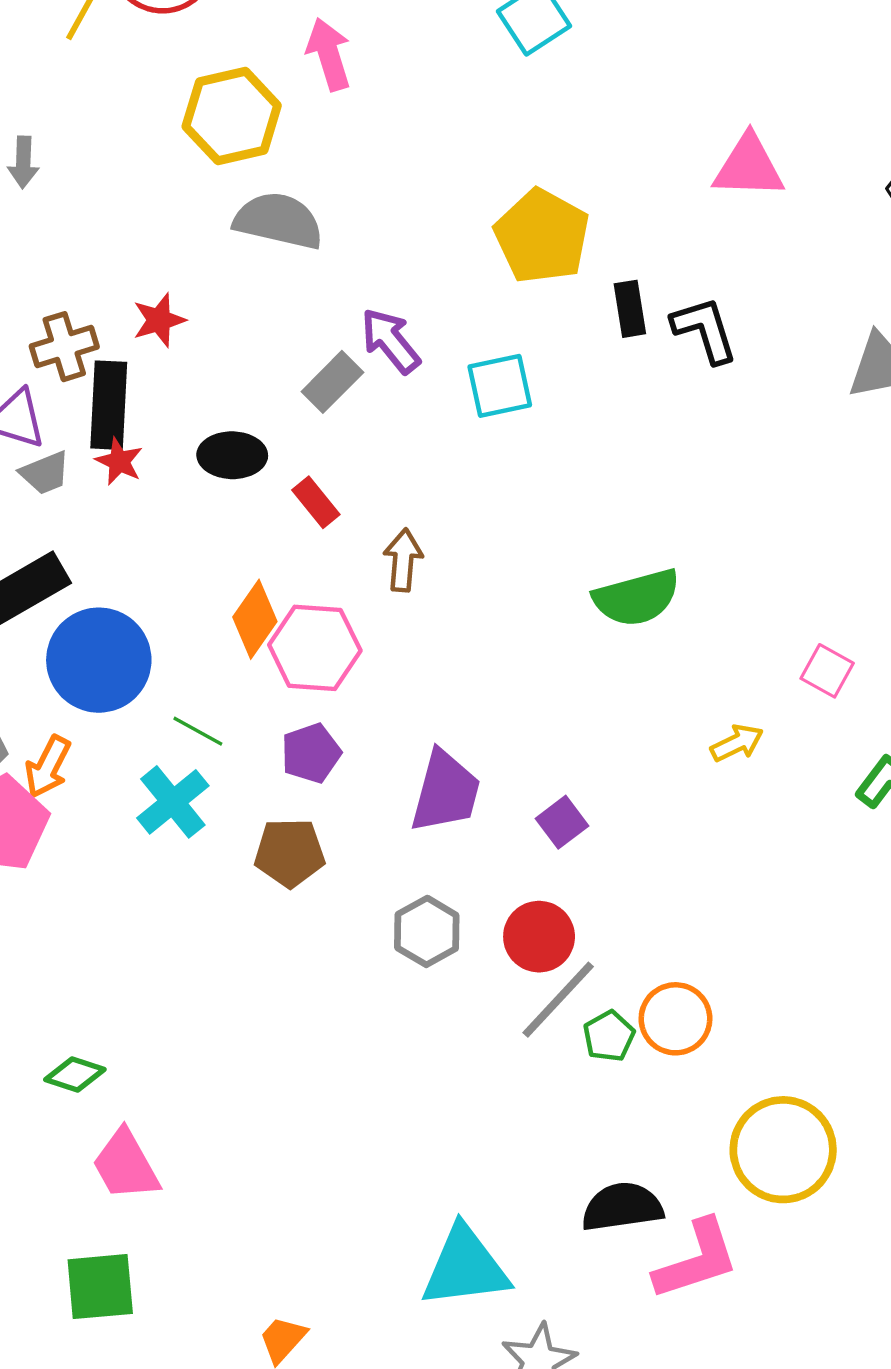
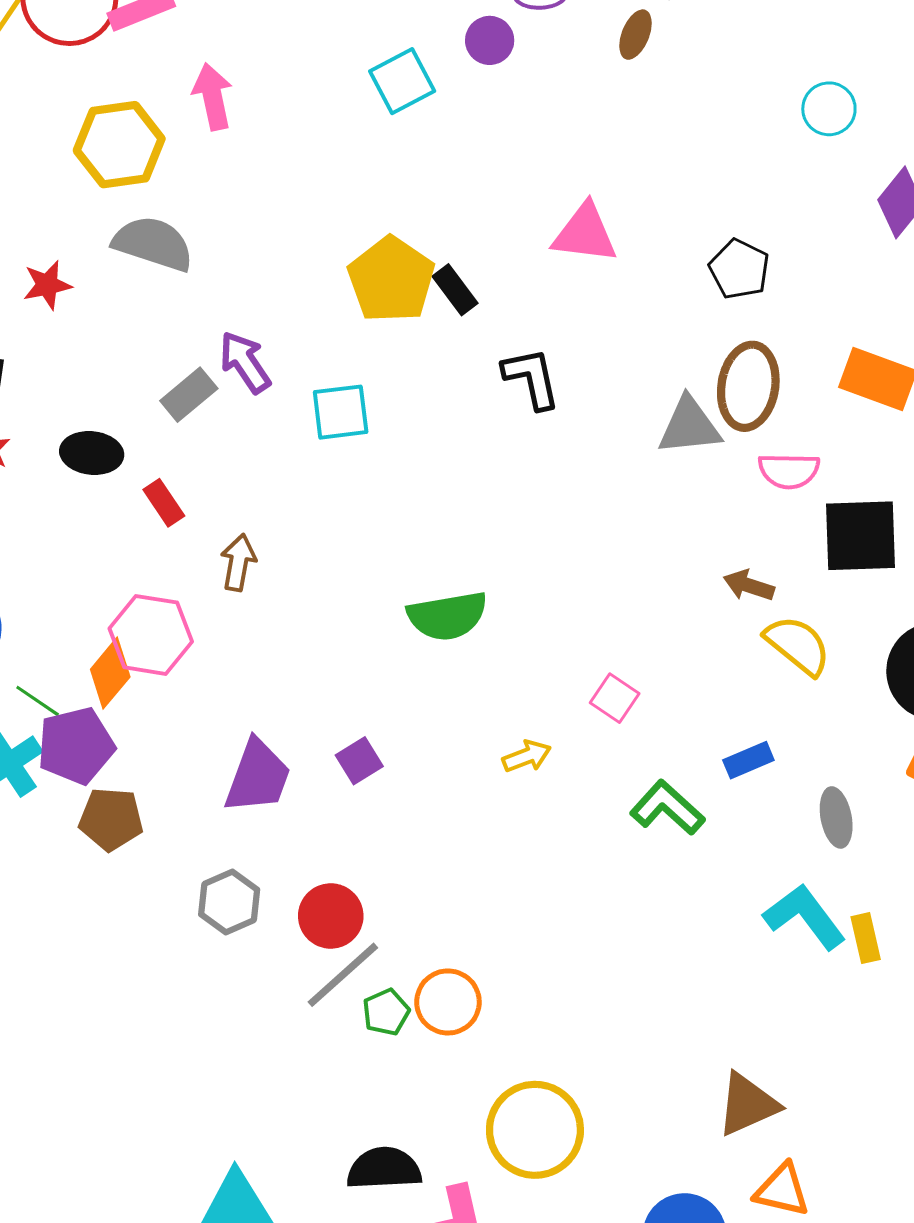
black rectangle: (630, 309) -> (455, 290), moved, turned -33
red star: (159, 320) -> (47, 285), moved
orange diamond: (255, 619) -> (110, 673), moved
purple pentagon: (311, 753) -> (76, 746), moved, size x1.4
purple square: (562, 822) -> (359, 761), moved

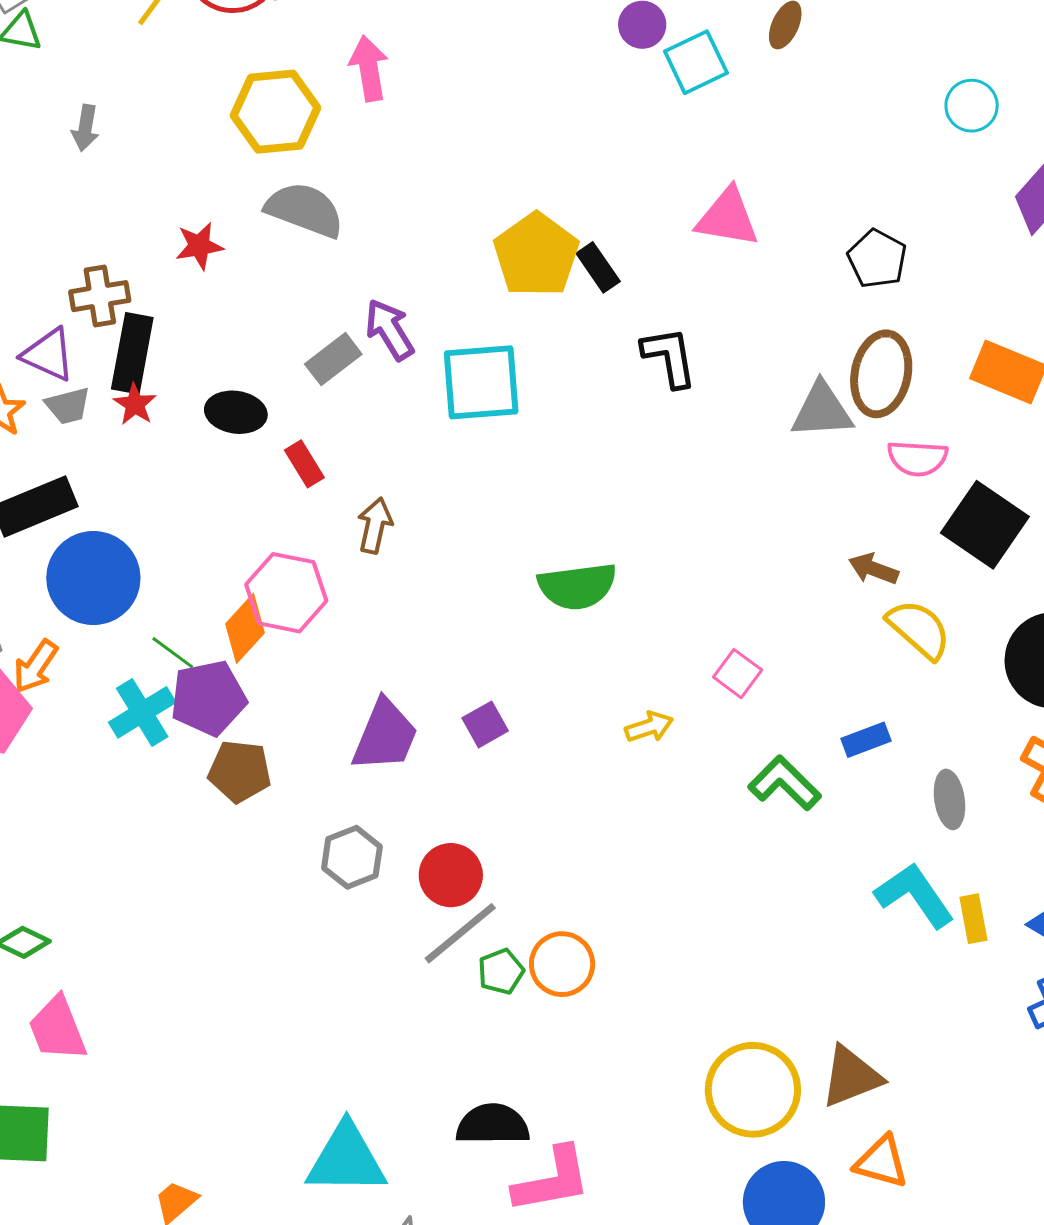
cyan square: (402, 81) -> (696, 62), moved
cyan square: (341, 412) -> (481, 382), size x1.4
black square: (860, 536) -> (985, 525), turned 34
yellow circle: (535, 1130) -> (753, 1090), moved

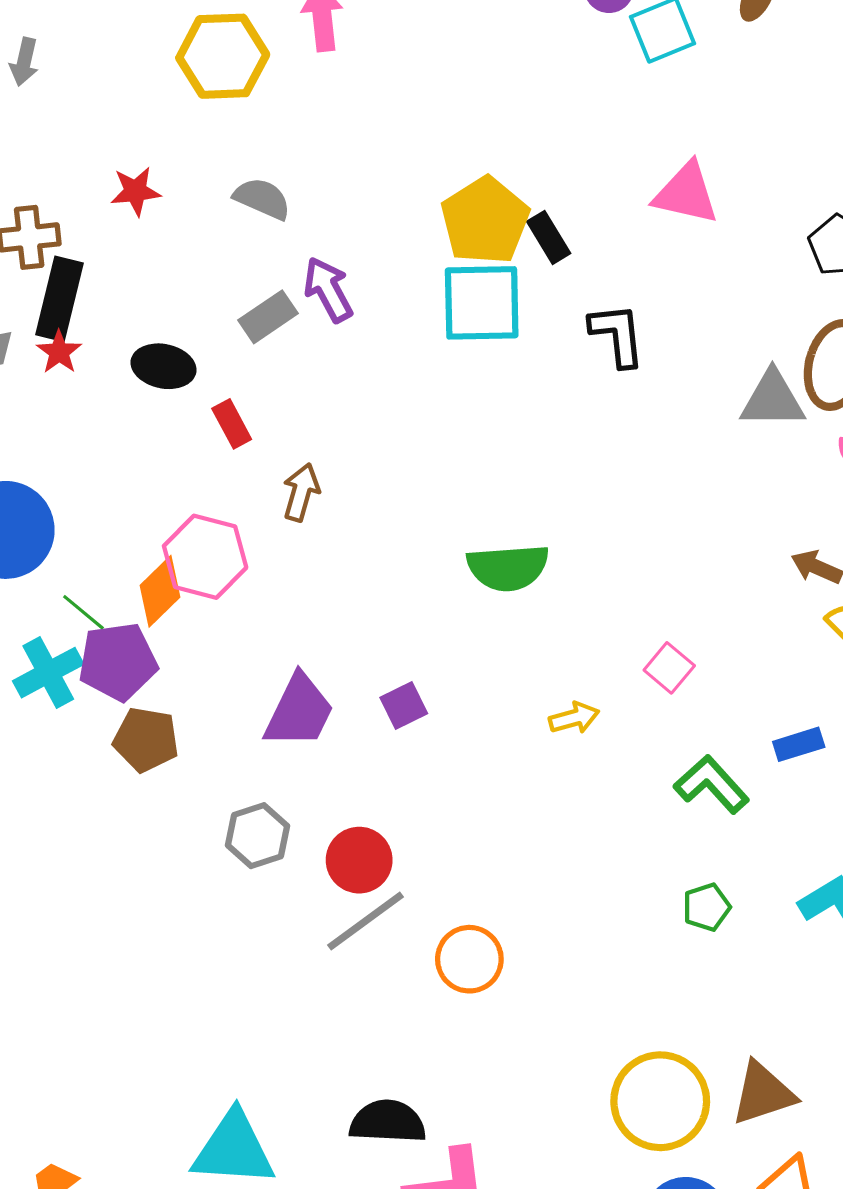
gray semicircle: (305, 210) -> (262, 199), moved, size x0.7
cyan square: (481, 382) -> (482, 303), moved
green pentagon: (501, 972) -> (706, 907), moved

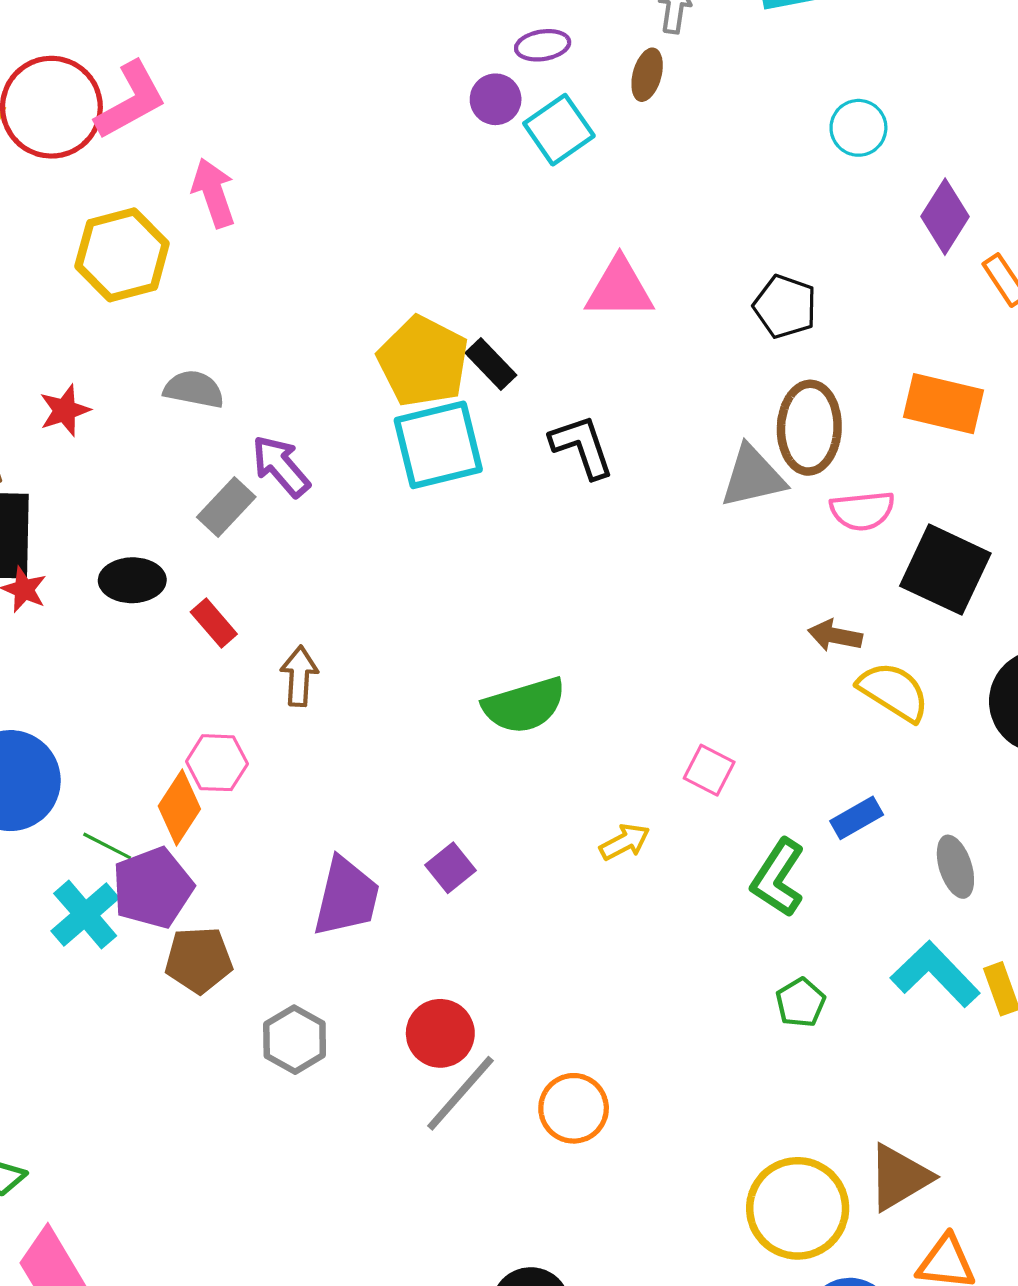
pink hexagon: (205, 557) -> (217, 763), size x0.7
green L-shape: (712, 784) -> (778, 878), turned -92
gray hexagon: (257, 836) -> (295, 1040), moved

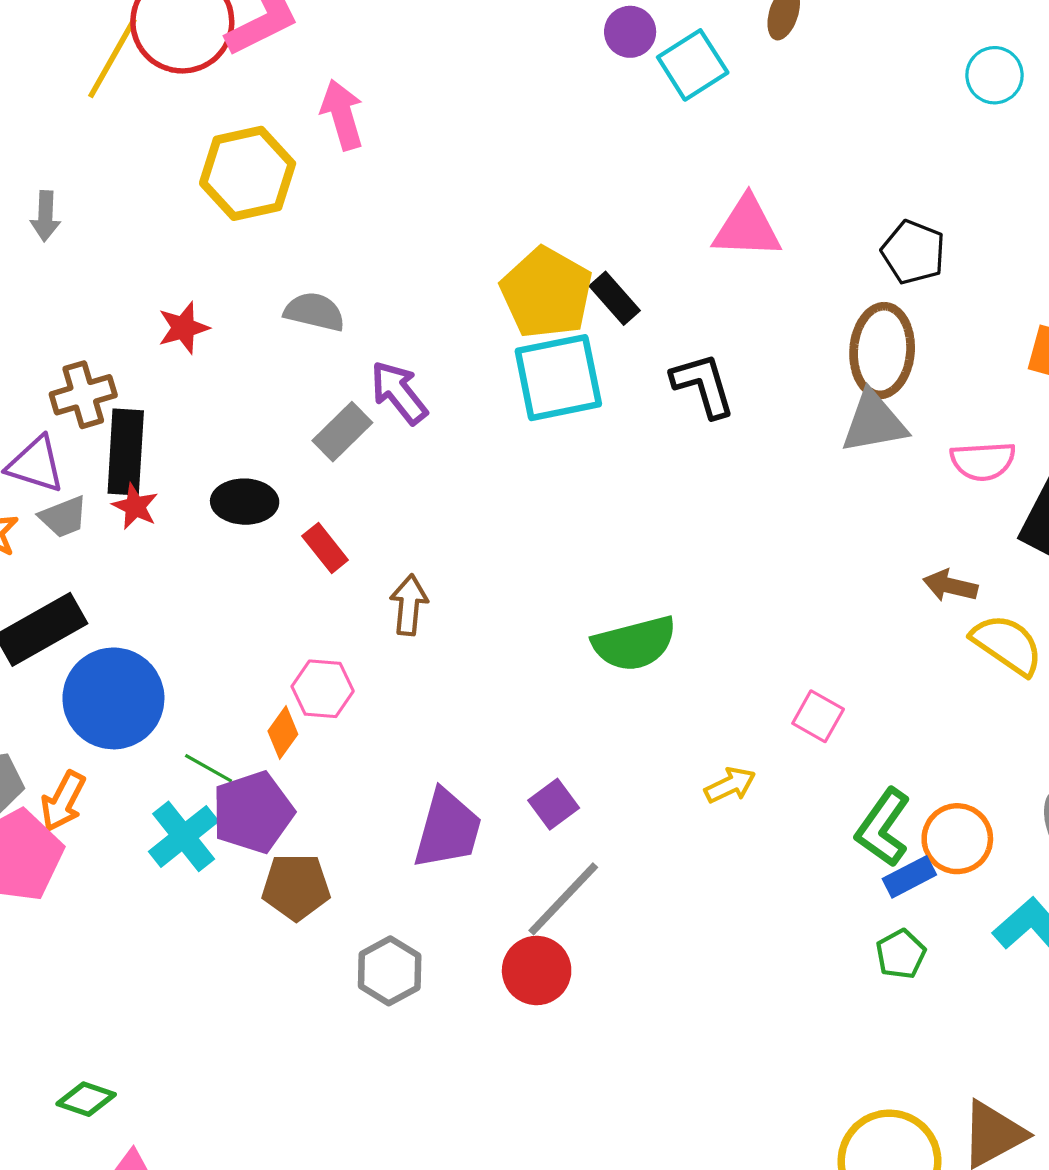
brown ellipse: (809, 428) -> (882, 351), moved
orange diamond: (179, 808) -> (283, 733), size x0.7
blue rectangle: (857, 818) -> (909, 877), moved
gray line: (460, 1093) -> (563, 899), moved
orange circle: (574, 1108) -> (957, 839), moved

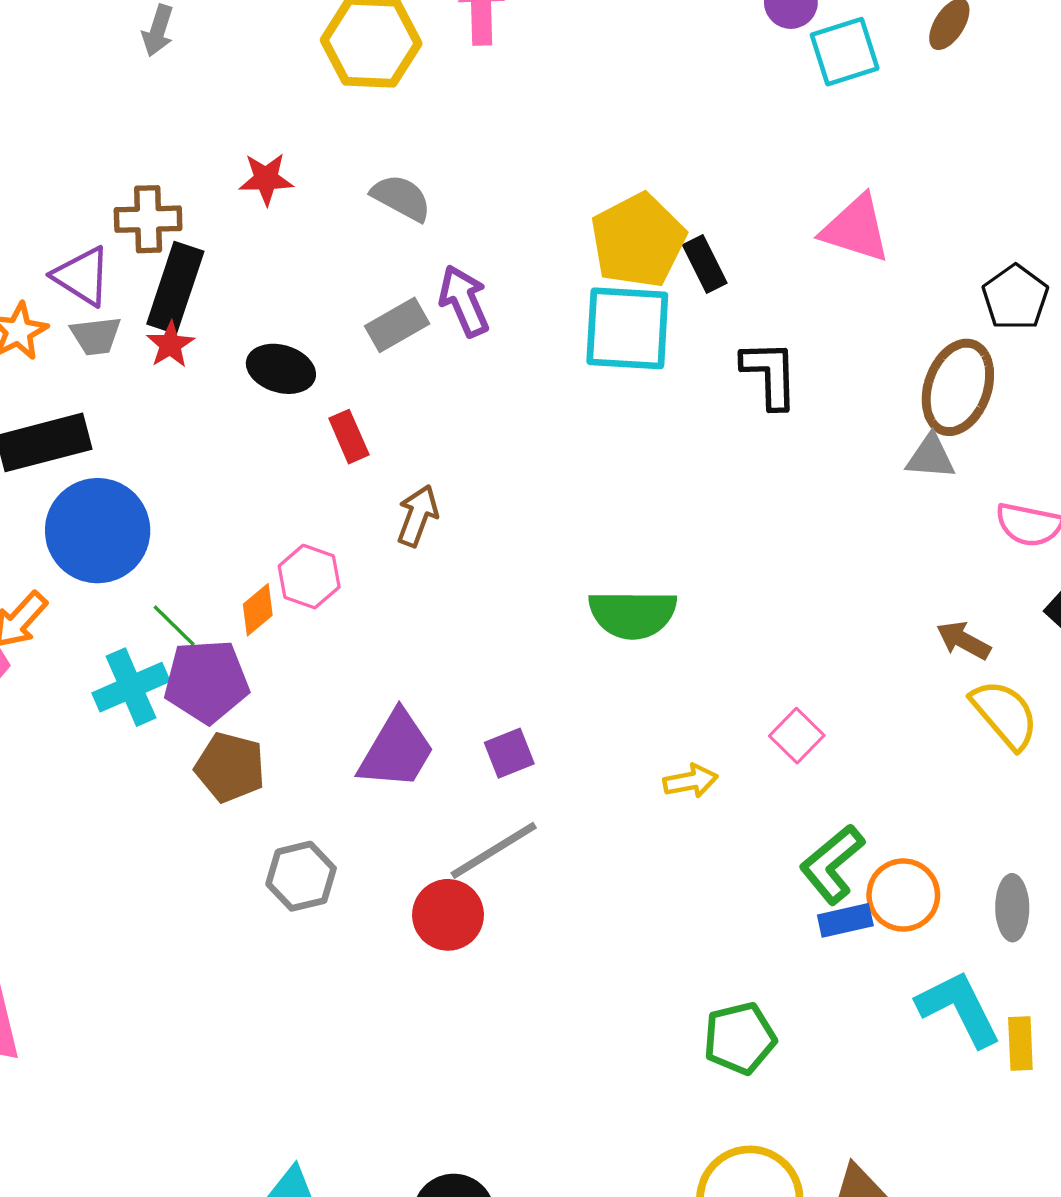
gray triangle: (874, 422) -> (931, 457), size x0.7
green pentagon: (901, 954) -> (740, 1038), moved, size x1.4

